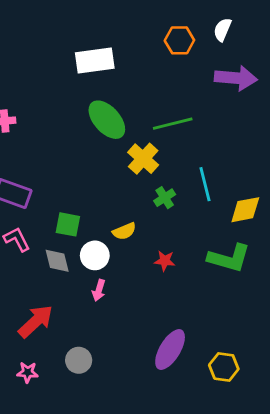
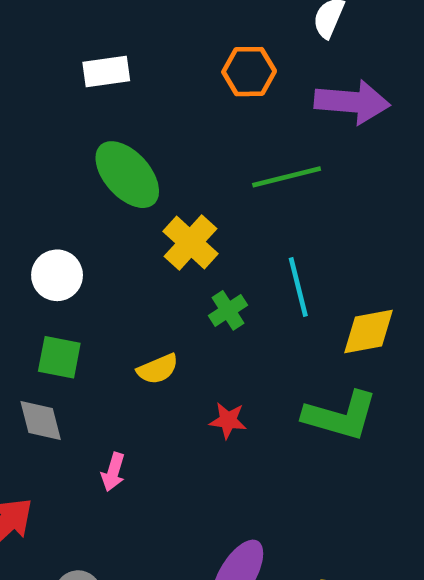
orange hexagon: (179, 40) -> (249, 72), moved
white rectangle: (95, 60) -> (106, 72), size x0.7
green line: (173, 124) -> (287, 177), moved
white circle: (95, 255) -> (57, 275), moved

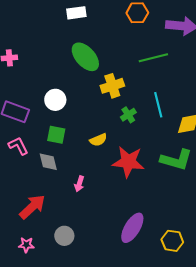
yellow cross: (191, 243) -> (112, 86), turned 30
red star: (228, 420) -> (128, 162), size x2.0

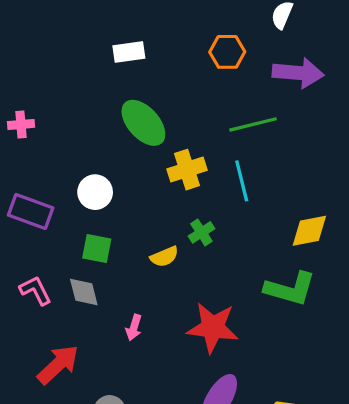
cyan line: (158, 105) -> (242, 181), moved
green cross: (128, 115) -> (201, 232), moved
pink L-shape: (18, 146) -> (35, 290), moved
red star: (128, 162) -> (213, 328), moved

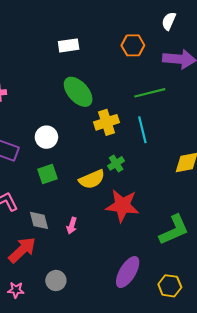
green square: (97, 249) -> (48, 174), turned -30
yellow semicircle: (164, 257) -> (92, 179), size x1.4
green L-shape: (290, 289) -> (174, 230), moved, turned -40
gray diamond: (84, 292) -> (39, 220), moved
red star: (213, 328) -> (122, 206), moved

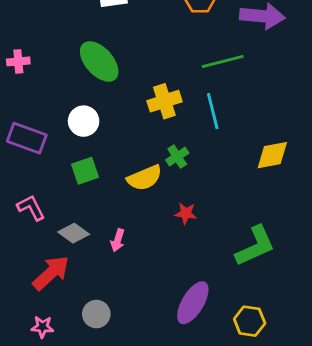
green ellipse: (78, 92) -> (99, 61), moved
red star: (122, 206) -> (186, 213), size x0.5
gray diamond: (39, 220) -> (74, 233), turned -40

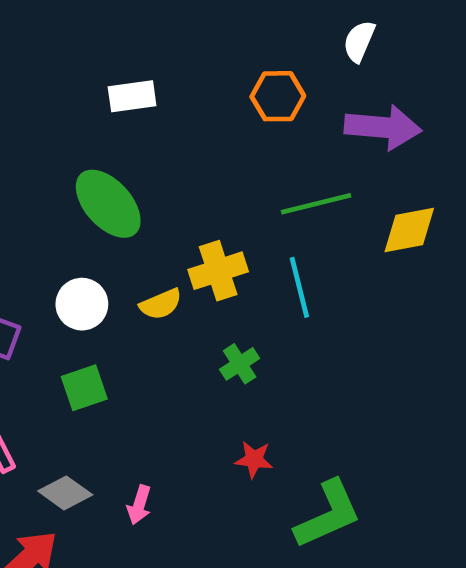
yellow diamond: (272, 155) -> (409, 230), moved
yellow semicircle: (145, 178) -> (161, 304), moved, size x0.7
green L-shape: (255, 246) -> (328, 514), moved

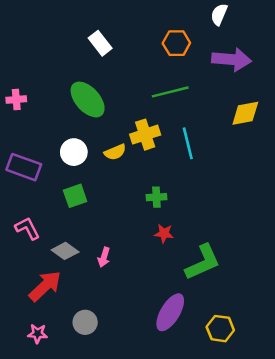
white rectangle: (132, 96) -> (100, 43), turned 60
green line: (316, 204) -> (170, 92), moved
green cross: (240, 364) -> (156, 197), moved, turned 30

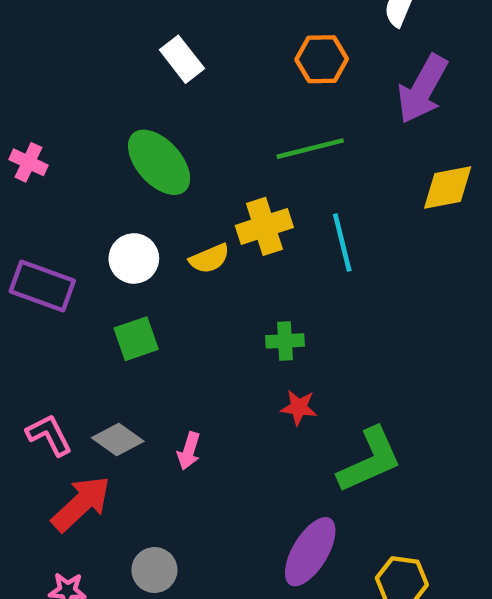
purple arrow: (232, 59) -> (422, 89), turned 114
pink cross: (16, 99) -> (28, 162), turned 30
pink L-shape: (28, 228) -> (49, 435), moved

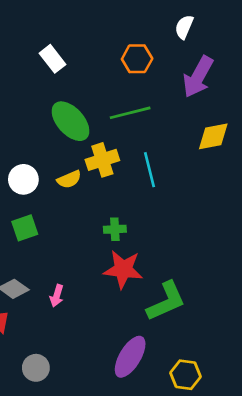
green ellipse: (159, 162) -> (71, 121), moved
red star: (299, 407) -> (123, 269), size x1.8

